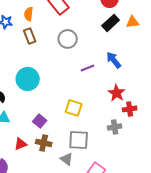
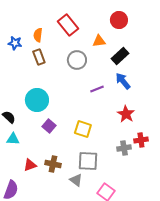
orange triangle: (133, 22) -> (99, 41), moved
black rectangle: (111, 23) -> (120, 56), moved
red cross: (130, 109) -> (141, 140), moved
purple square: (40, 121) -> (49, 126), moved

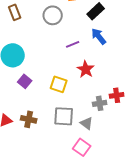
red star: (126, 114) -> (86, 69), moved
gray triangle: (76, 180) -> (87, 123), moved

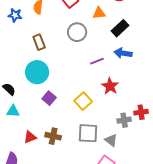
brown rectangle: (15, 12) -> (39, 42), moved
blue arrow: (99, 36) -> (123, 53), turned -42
yellow square: (59, 84) -> (83, 101), turned 30

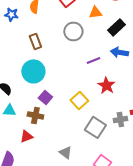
gray square: (88, 133) -> (95, 127), moved, turned 30
brown cross: (53, 136) -> (35, 115), moved
gray triangle: (111, 140) -> (65, 152), moved

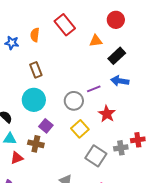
gray circle: (73, 31) -> (74, 101), moved
red triangle: (26, 136) -> (17, 158), moved

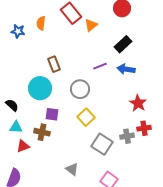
orange triangle: (96, 41) -> (91, 25), moved, turned -32
brown rectangle: (36, 70) -> (54, 64), moved
purple line: (94, 89) -> (100, 66), moved
red star: (107, 114) -> (138, 103), moved
purple square: (46, 126) -> (52, 114), turned -32

